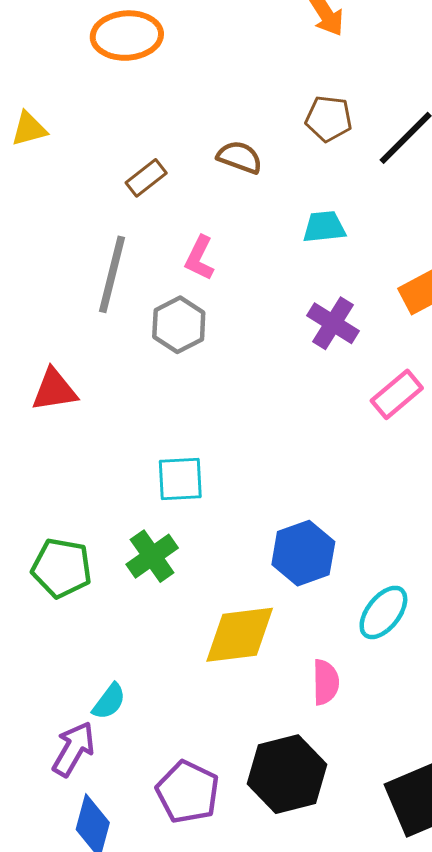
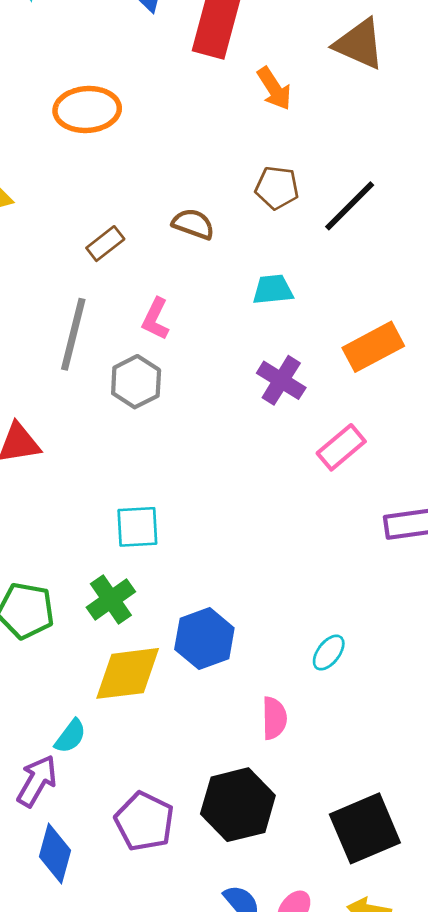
blue hexagon: (303, 553) -> (204, 639), moved
cyan ellipse: (383, 612) -> (329, 653), size x0.7
yellow diamond: (240, 635) -> (128, 673), moved

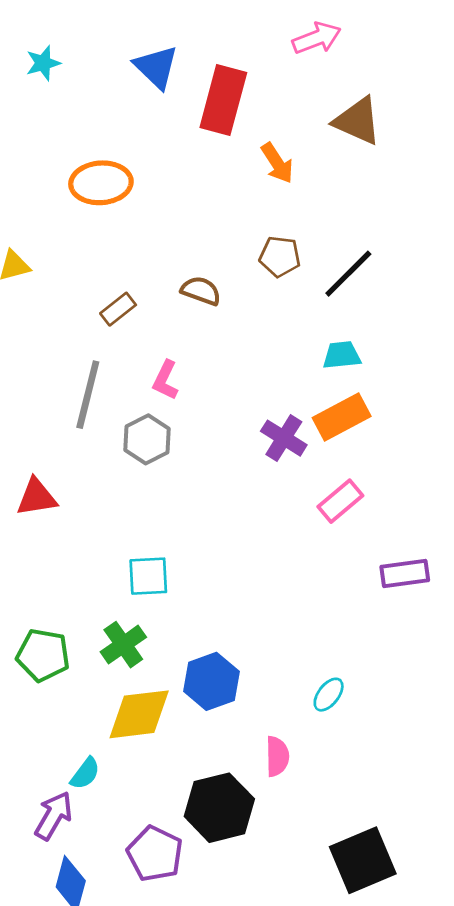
cyan trapezoid: (273, 290) -> (342, 355), moved
orange rectangle: (373, 347) -> (342, 417), moved
black hexagon: (238, 805) -> (219, 808), moved

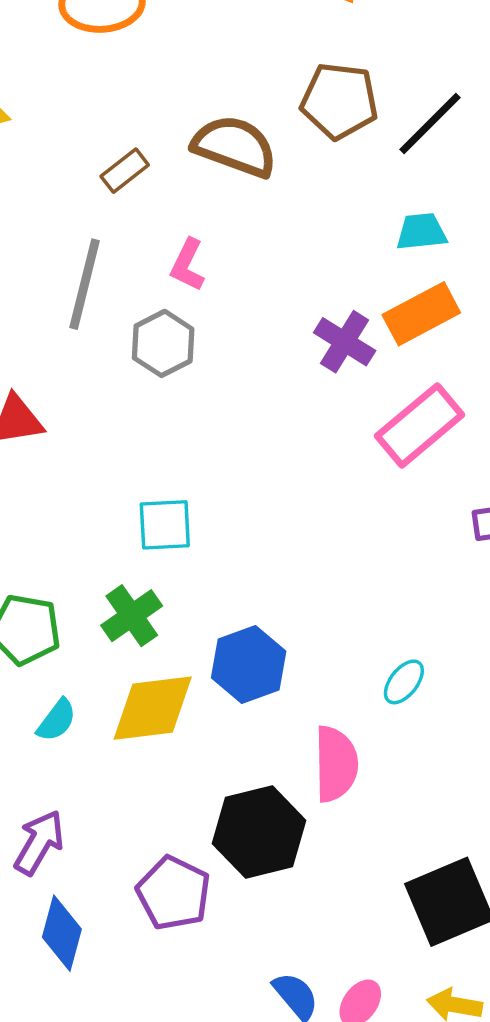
brown pentagon: (280, 257) -> (339, 101), size x1.4
brown semicircle: (201, 291) -> (235, 146), size x1.6
pink rectangle: (340, 501) -> (420, 425), size x1.4
pink semicircle: (277, 756) -> (336, 764), size x1.4
cyan semicircle: (85, 773) -> (57, 720), moved

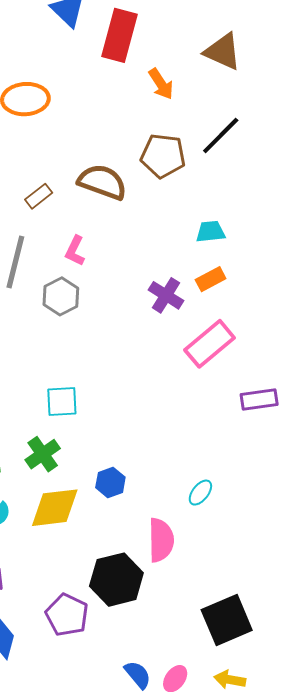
black line: (430, 124) -> (221, 135), moved
orange rectangle: (421, 314) -> (211, 279), size x0.7
blue hexagon: (249, 664) -> (110, 482), size x0.7

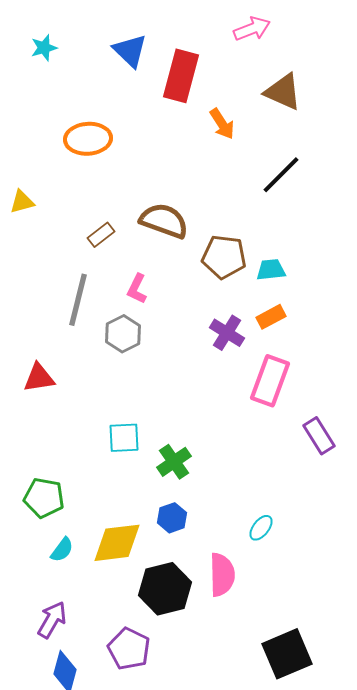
brown pentagon: (163, 156) -> (224, 257), moved
pink rectangle: (210, 344) -> (270, 381), turned -30
purple rectangle: (259, 399) -> (319, 436), turned 66
green cross: (43, 454) -> (174, 462), moved
black hexagon: (116, 580) -> (165, 589), moved

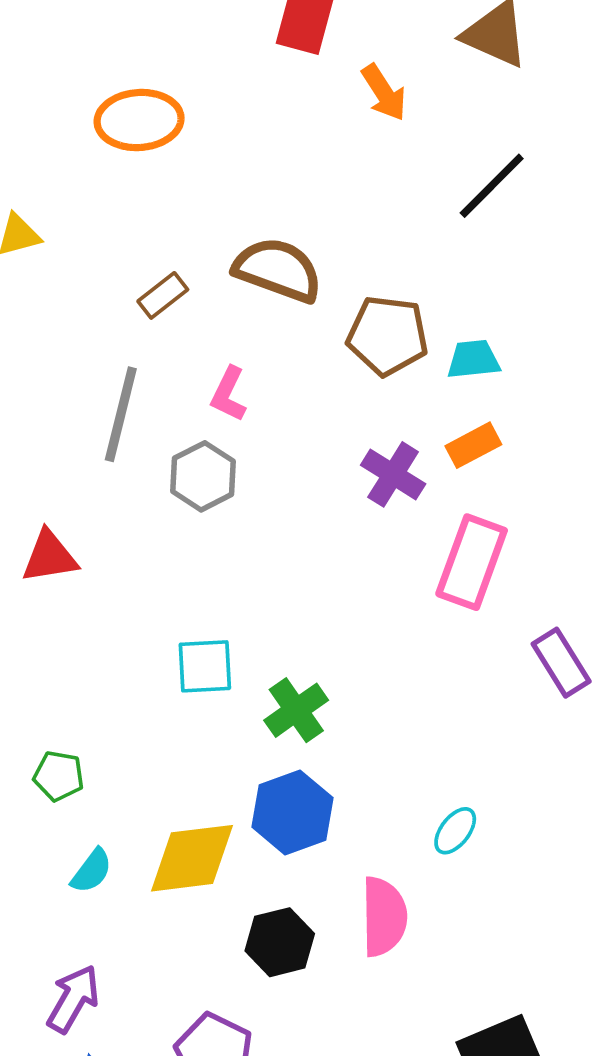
green pentagon: (44, 498) -> (59, 776), size x0.7
blue hexagon: (172, 518) -> (293, 812), size x1.5
black hexagon: (165, 589) -> (280, 942), size x0.7

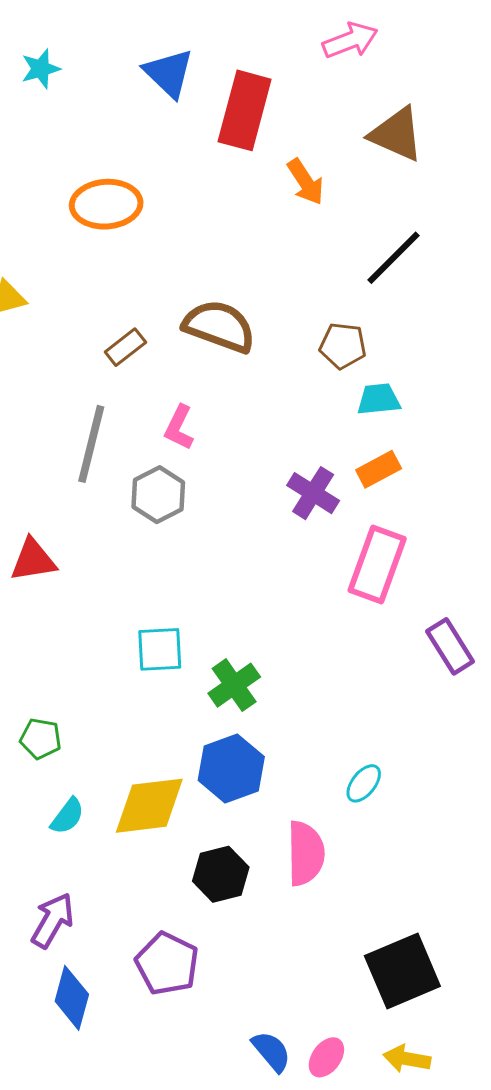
brown pentagon: (388, 336) -> (343, 346), moved, size x0.7

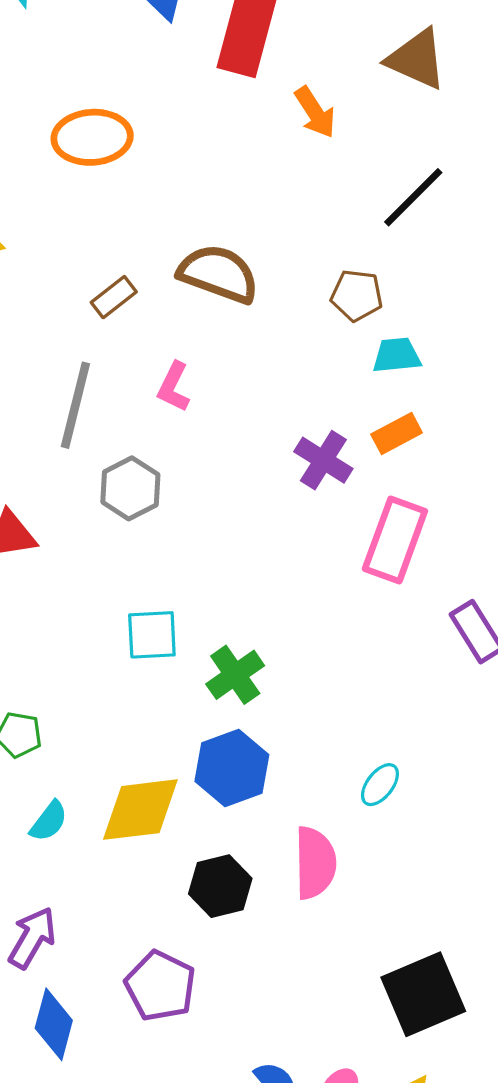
gray hexagon: (158, 495) -> (130, 488), moved

